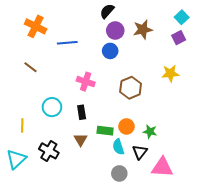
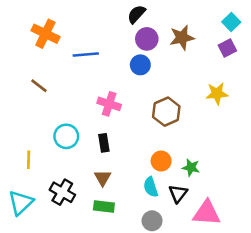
green rectangle: (105, 131) -> (104, 206), moved

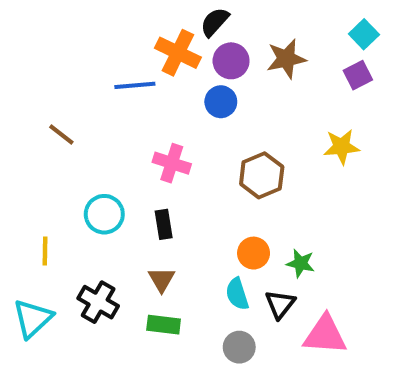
orange cross: (45, 34) -> (178, 53), moved

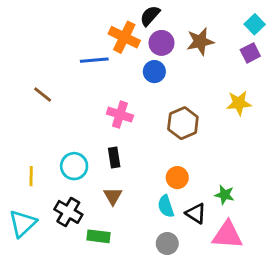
cyan circle: (104, 214) -> (74, 166), moved
green star: (301, 263) -> (225, 195), moved
black triangle: (280, 304) -> (196, 213), turned -35
green rectangle: (164, 325) -> (98, 236), moved

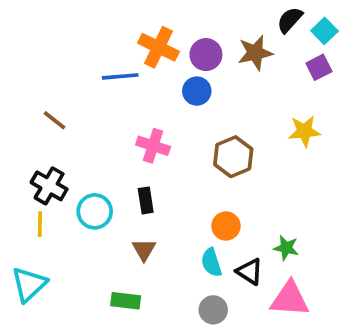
black semicircle: (150, 16) -> (290, 20), moved
black cross: (68, 212) -> (49, 186), moved

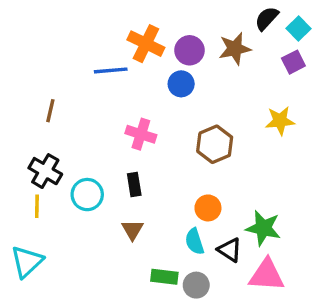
brown line: (55, 120) -> (50, 111), turned 65
green star: (286, 248) -> (263, 228), size x1.5
green rectangle: (126, 301) -> (164, 277), moved

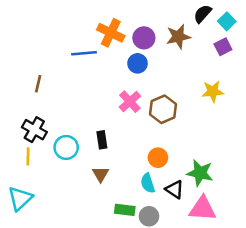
pink cross: (141, 134) -> (130, 102), moved, turned 30

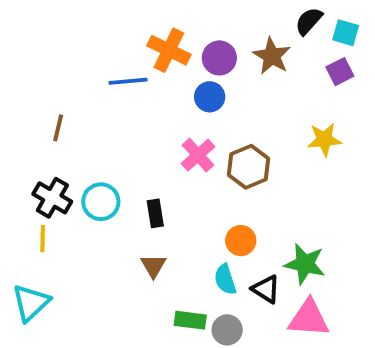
cyan square: (227, 21) -> (346, 33), turned -30
brown star: (178, 37) -> (272, 56), turned -30
cyan circle: (66, 147) -> (101, 202), moved

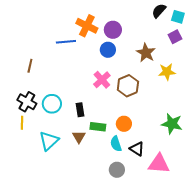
brown star: (272, 56) -> (146, 53), moved
green star: (305, 264) -> (172, 124), moved
cyan triangle: (31, 303) -> (49, 141), moved
green rectangle: (190, 320) -> (98, 127), moved

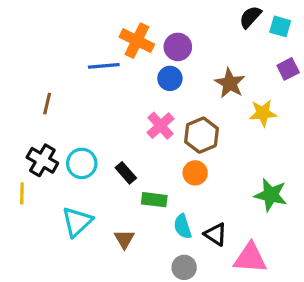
purple square: (175, 37) -> (288, 69), moved
black rectangle: (80, 110) -> (126, 173), turned -32
yellow line: (22, 123) -> (22, 193), moved
orange circle: (124, 124) -> (195, 173), moved
brown triangle: (79, 137) -> (124, 239), moved

